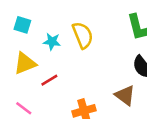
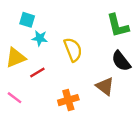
cyan square: (22, 25) -> (27, 20), moved
yellow semicircle: (83, 35) -> (73, 50), moved

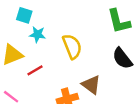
brown triangle: (105, 86) -> (91, 85), moved

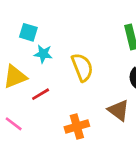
brown triangle: (91, 85) -> (119, 110), moved

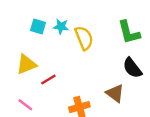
cyan star: (43, 54) -> (61, 27), moved
yellow semicircle: (82, 67) -> (84, 38), moved

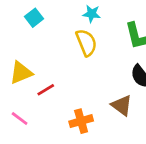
cyan square: (38, 27) -> (34, 18), moved, turned 35
cyan star: (61, 27) -> (92, 14), moved

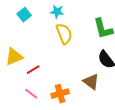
cyan star: (92, 14) -> (57, 12), moved
pink line: (20, 118) -> (31, 94), moved

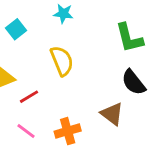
cyan square: (24, 15) -> (16, 29), moved
yellow semicircle: (64, 34) -> (62, 61), moved

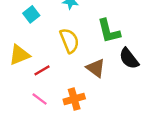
green L-shape: (129, 38) -> (109, 31), moved
brown triangle: (112, 114) -> (96, 68), moved

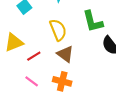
brown triangle: (96, 68) -> (65, 54), moved
orange cross: (74, 99) -> (62, 81), turned 30

